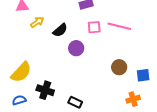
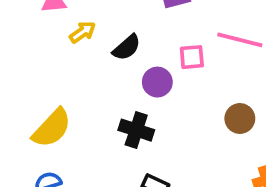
pink square: (94, 27) -> (192, 57), moved
black cross: (45, 90) -> (136, 130), moved

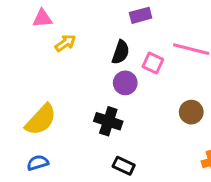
black semicircle: (127, 48) -> (121, 52), moved, turned -30
pink square: (192, 57) -> (153, 63), turned 30

